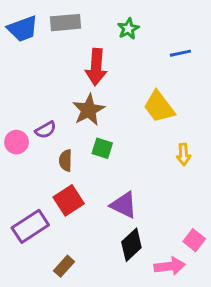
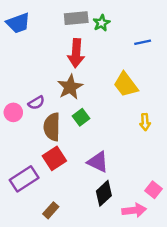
gray rectangle: (66, 23) -> (76, 18), moved
green square: (102, 148) -> (81, 117), turned 35
brown semicircle: (66, 160) -> (52, 127), size x1.6

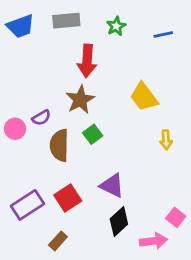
gray rectangle: (76, 18) -> (66, 21), moved
blue line: (143, 42) -> (163, 35), moved
red square: (54, 158) -> (68, 198), moved

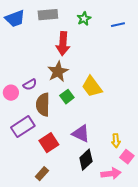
yellow trapezoid: (144, 97) -> (92, 87), moved
yellow arrow: (166, 140) -> (116, 141), moved
purple rectangle: (27, 205) -> (23, 127), moved

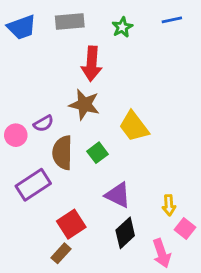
blue line: (118, 25) -> (172, 20), moved
brown star: (58, 72) -> (84, 105), turned -30
green square: (67, 97) -> (97, 153), moved
red square: (49, 143) -> (71, 224), moved
pink arrow: (111, 174) -> (162, 253), turned 78

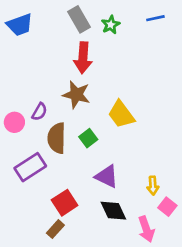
gray rectangle: (70, 21) -> (79, 19), moved, turned 65
purple semicircle: (43, 123) -> (39, 112), turned -30
black diamond: (125, 233) -> (113, 211), turned -72

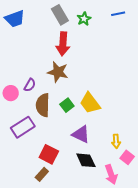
yellow trapezoid: (121, 114) -> (90, 103), moved
red square: (65, 203) -> (49, 154), turned -30

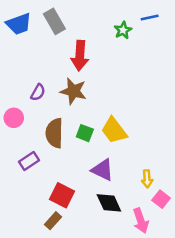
gray rectangle: (60, 15) -> (54, 21), moved
green star: (84, 19) -> (123, 30), moved
purple semicircle: (30, 85) -> (38, 92), moved
green square: (67, 105) -> (85, 133), turned -32
purple rectangle: (23, 127) -> (29, 161), size x0.7

